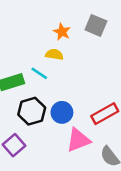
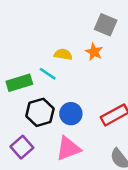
orange star: (62, 32) -> (94, 52), moved
pink triangle: (78, 140) -> (68, 148), moved

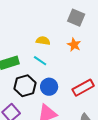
orange star: (94, 52) -> (74, 45), moved
cyan line: (48, 74) -> (40, 61), moved

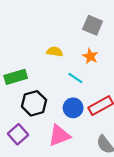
cyan line: (40, 61) -> (75, 78), moved
blue circle: (49, 87) -> (73, 108), moved

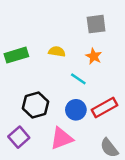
gray square: (93, 25) -> (96, 24), turned -30
green rectangle: (16, 77) -> (16, 55), moved

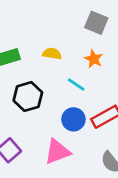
gray square: (96, 24) -> (96, 23), turned 30
black hexagon: (35, 105) -> (28, 97), moved

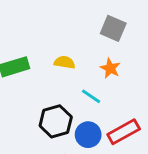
black hexagon: (28, 97) -> (56, 121), moved

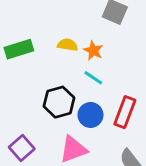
orange star: (110, 68) -> (93, 51), moved
red rectangle: (124, 132) -> (125, 112), turned -40

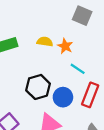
cyan line: (93, 78) -> (78, 69), moved

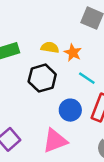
black hexagon: (38, 87) -> (42, 78), moved

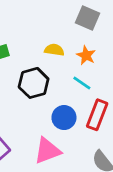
yellow semicircle: (50, 47) -> (54, 50), moved
orange star: (73, 53) -> (86, 55), moved

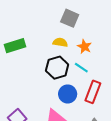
gray square: (87, 18) -> (70, 18), moved
black hexagon: (34, 83) -> (57, 68), moved

